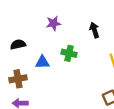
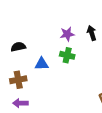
purple star: (53, 23) -> (67, 34), moved

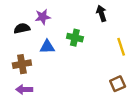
purple star: (67, 34) -> (43, 17), moved

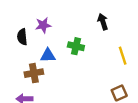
black semicircle: (22, 28) -> (22, 37), turned -84
brown cross: (22, 64) -> (34, 73), moved

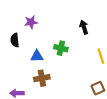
purple star: (43, 25) -> (31, 22), moved
brown cross: (34, 73) -> (42, 78), moved

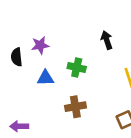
purple star: (31, 22) -> (40, 45), moved
brown cross: (42, 78) -> (75, 107), moved

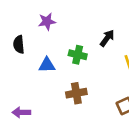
black arrow: (107, 40) -> (107, 38), moved, turned 54
purple star: (40, 45) -> (47, 21), moved

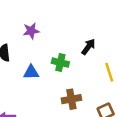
brown cross: (76, 93) -> (71, 99), moved

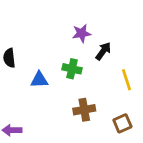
purple star: (31, 31) -> (82, 33), moved

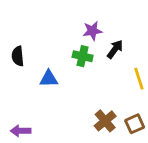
green cross: (72, 69) -> (83, 56), moved
brown cross: (84, 110) -> (105, 121), moved, turned -30

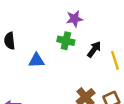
black arrow: (115, 49) -> (94, 49), moved

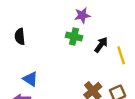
blue triangle: (37, 60) -> (30, 79), moved, turned 35

